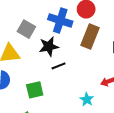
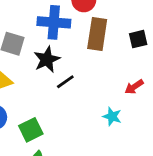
green square: (35, 90) -> (31, 130), moved

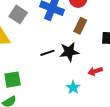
brown rectangle: (97, 34) -> (80, 26), size x0.7
black star: (47, 59) -> (69, 52), moved

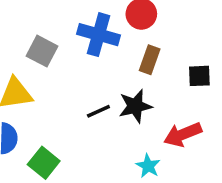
red arrow: (95, 71) -> (183, 134), size x1.5
green square: (13, 80) -> (44, 163), turned -36

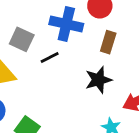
black line: (98, 111) -> (50, 58), moved

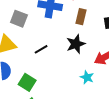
black line: (50, 58) -> (41, 49), moved

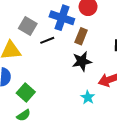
brown rectangle: (81, 17) -> (81, 36), moved
black line: (41, 49) -> (47, 40), moved

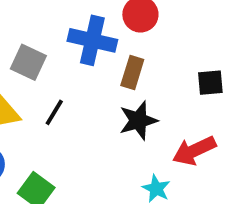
black line: (47, 40) -> (54, 112), moved, turned -32

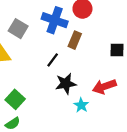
black line: (54, 112) -> (53, 60), moved
black star: (138, 121) -> (66, 84), moved

